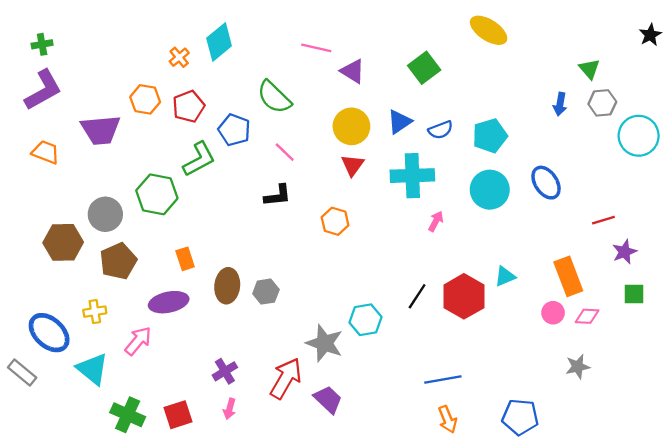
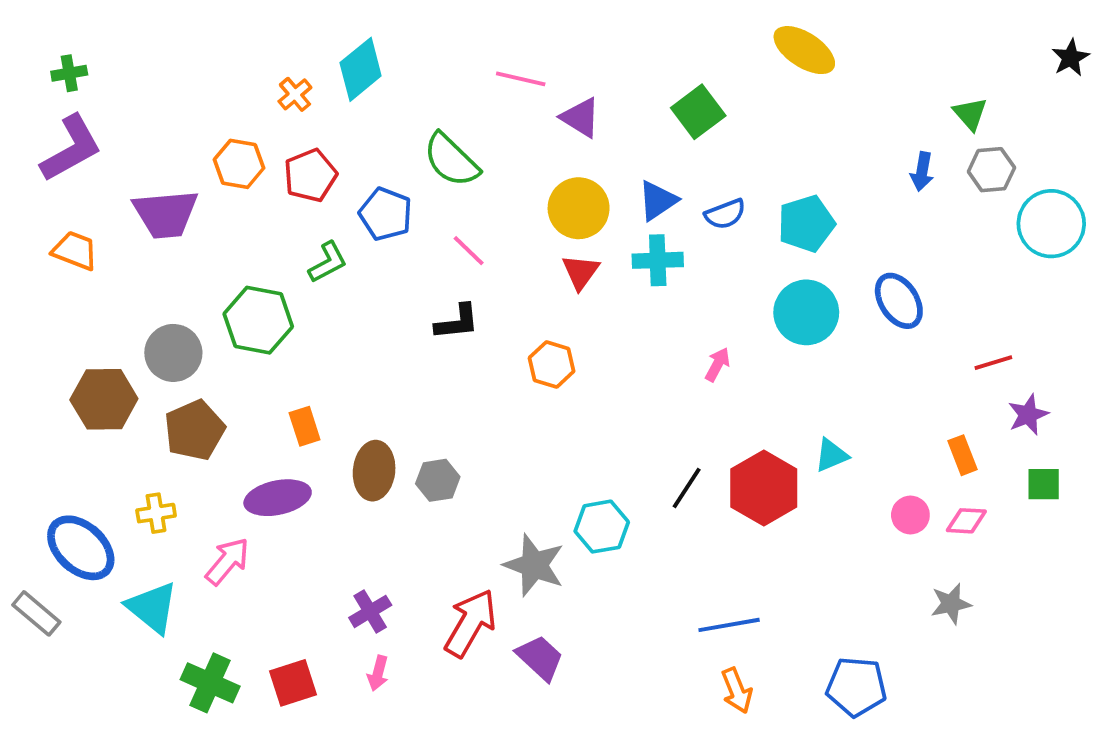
green L-shape: (199, 159) -> (328, 262), size x0.7
cyan cross: (412, 176) -> (658, 260), moved, size x0.7
orange rectangle: (568, 276) -> (963, 455), moved, size x0.6

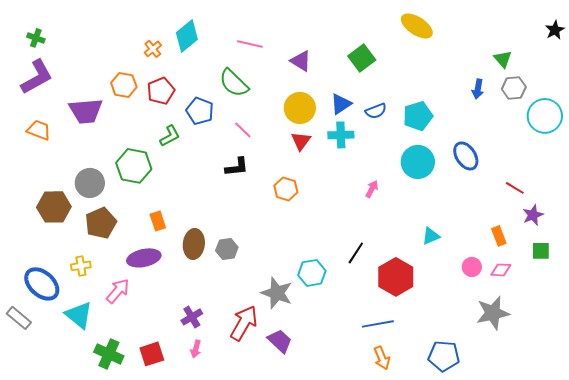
green cross: (69, 73) -> (36, 38), turned 30
pink line: (521, 79) -> (250, 44), moved
red line: (993, 363) -> (515, 188), turned 48
red hexagon: (764, 488) -> (396, 277), moved
gray star: (951, 604) -> (493, 313), size x1.6

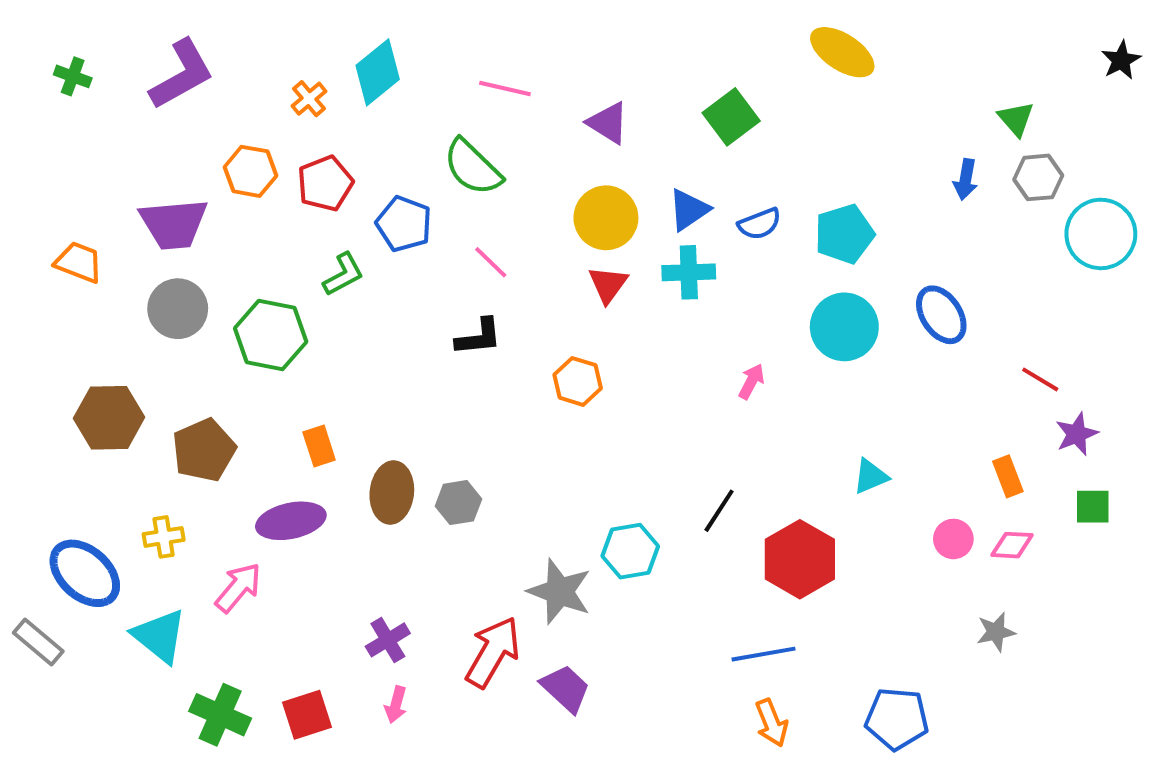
purple L-shape: (37, 77) -> (182, 74), moved
gray circle: (90, 183) -> (178, 309), moved
gray star: (493, 313) -> (996, 632), size x0.6

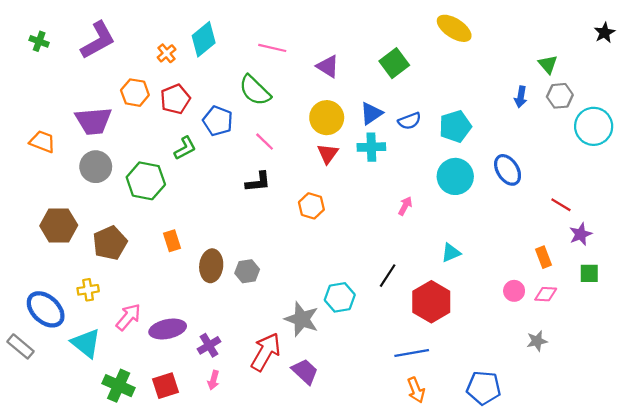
cyan triangle: (871, 476) -> (451, 253), moved
purple ellipse: (291, 521) -> (168, 329), moved

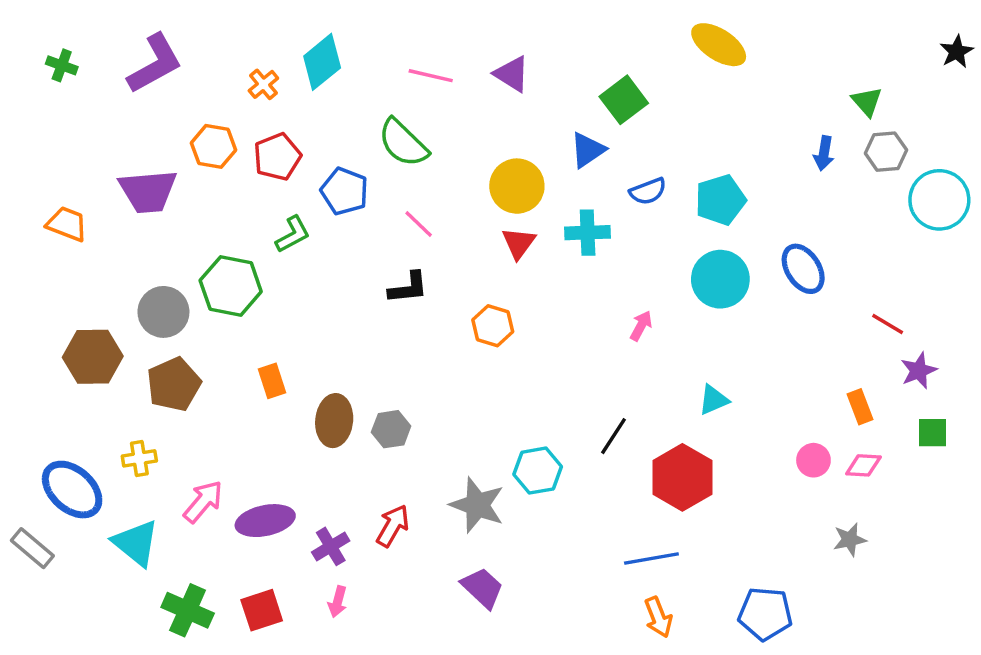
purple triangle: (328, 66) -> (512, 74), moved
blue triangle: (371, 113) -> (588, 150), moved
gray circle: (96, 167) -> (163, 312), moved
red arrow: (266, 352) -> (393, 526), moved, size x0.7

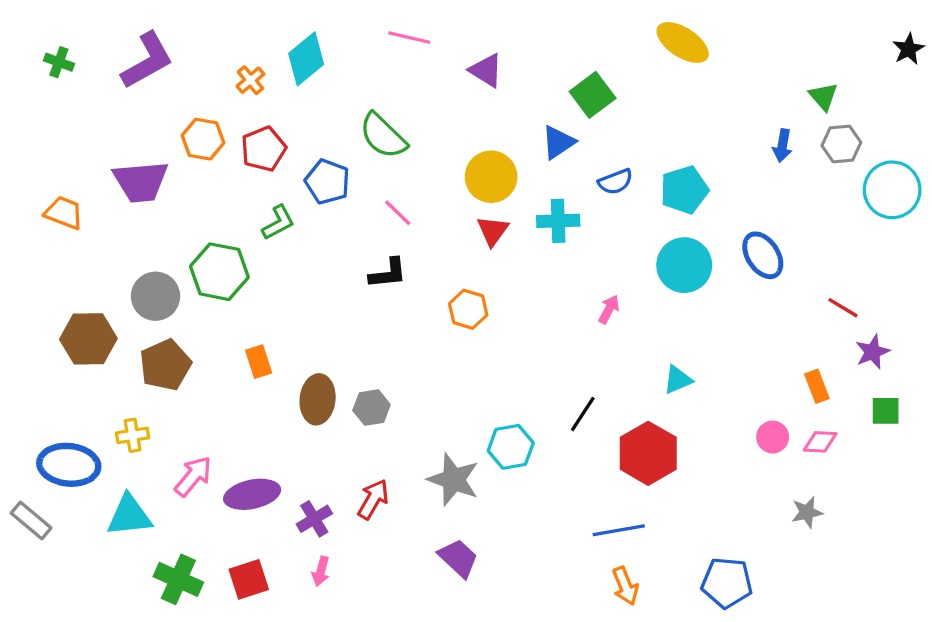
pink line: (431, 76) -> (409, 38), moved
blue ellipse: (72, 490) -> (69, 465), turned -36
cyan triangle: (136, 543) -> (129, 516), turned -45

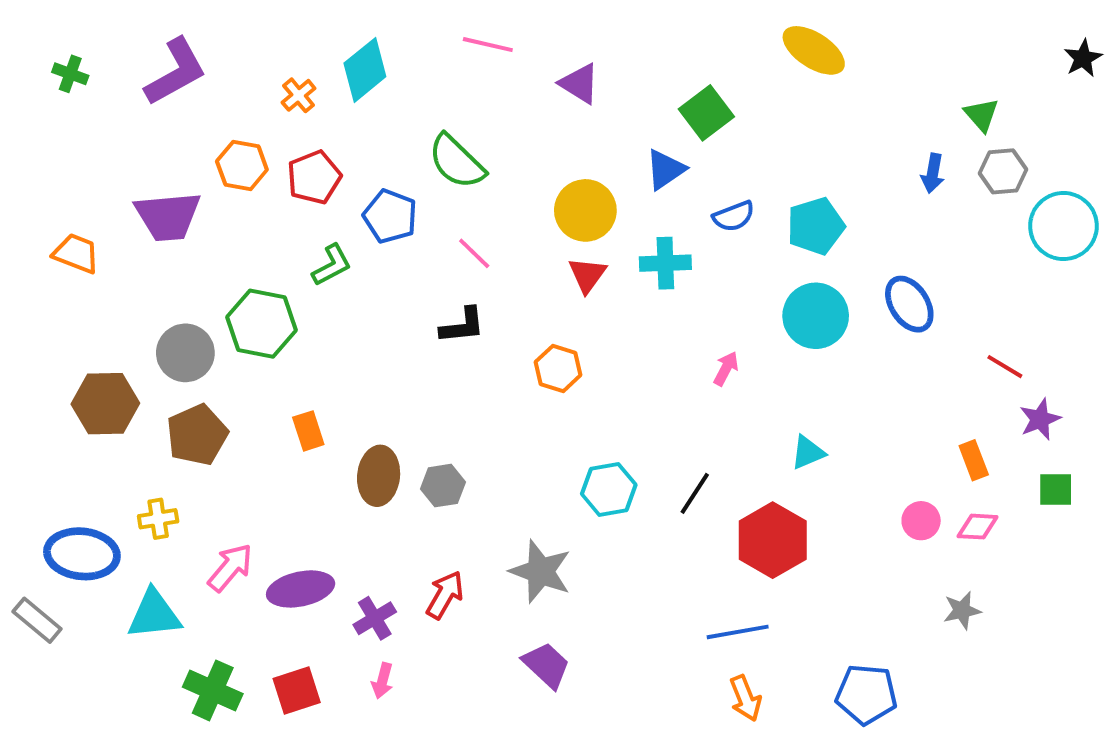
cyan hexagon: (511, 447) -> (609, 489), moved

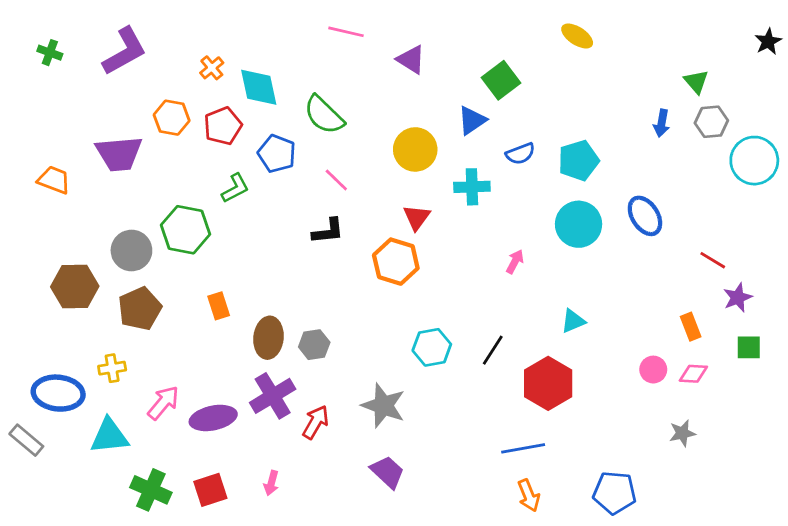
yellow ellipse: (814, 50) -> (577, 36), size x0.7
cyan diamond: (365, 70) -> (259, 87), moved, turned -63
red triangle: (587, 275) -> (417, 217), moved
orange hexagon: (558, 368) -> (396, 262), size x1.4
purple cross: (375, 618) -> (273, 396), moved, size x1.5

